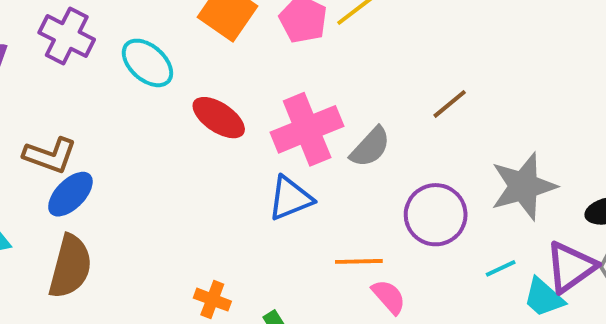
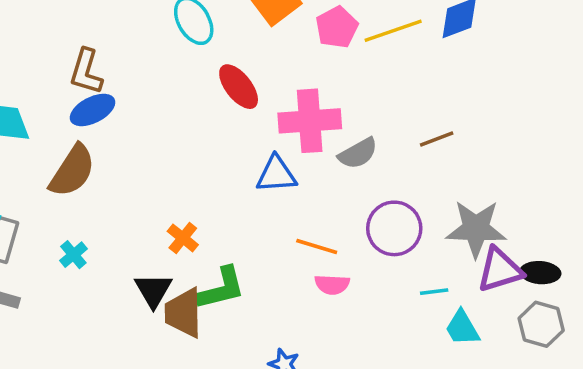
brown L-shape: (50, 155) -> (86, 72), turned 69
purple triangle: (571, 267) -> (500, 270), moved
pink semicircle: (389, 297) -> (332, 284), turned 116

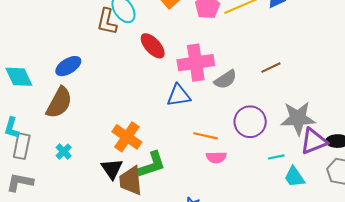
brown L-shape: (86, 72) -> (107, 22), moved
orange cross: (183, 238) -> (127, 137), size x1.6

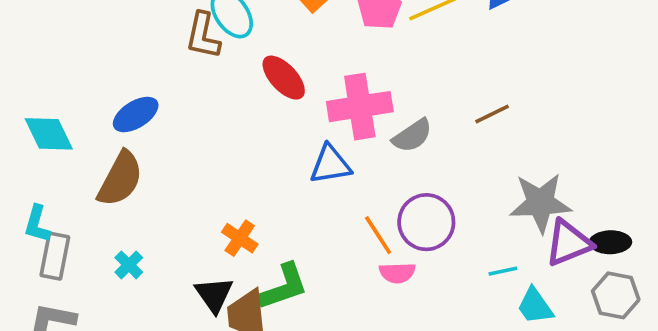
purple circle: (250, 122) -> (426, 222), moved
orange line: (206, 136) -> (378, 235), turned 45
orange cross: (127, 137) -> (240, 238), size x0.7

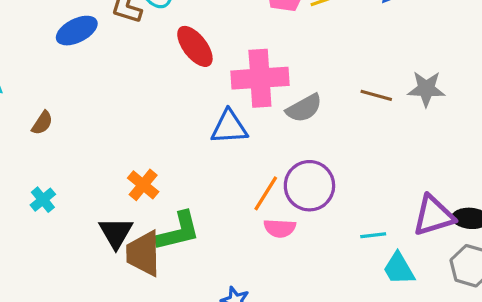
brown line: (492, 114) -> (376, 95), turned 36
blue ellipse: (136, 115) -> (77, 31), moved
brown semicircle: (120, 179) -> (42, 123), size x0.5
gray star: (540, 203) -> (426, 89), moved, size x0.7
orange line: (378, 235) -> (266, 193), turned 60

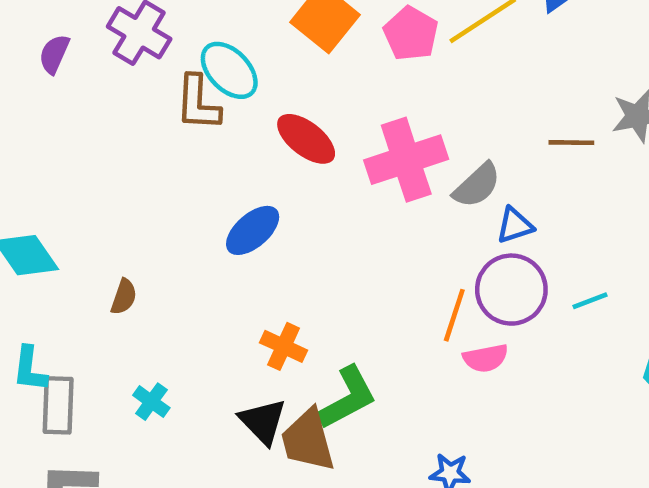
blue ellipse: (77, 31) -> (253, 230), moved
blue triangle: (229, 127) -> (515, 225), moved, size x0.7
cyan line: (373, 235) -> (590, 301), moved

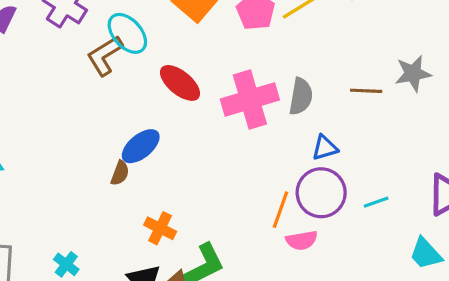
brown L-shape: (198, 103) -> (105, 56), turned 54
gray semicircle: (477, 185) -> (301, 96), moved, turned -39
brown semicircle: (124, 297) -> (120, 173), moved

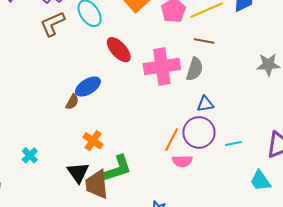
brown L-shape: (105, 56) -> (53, 24), moved
brown line: (366, 91) -> (204, 41), moved

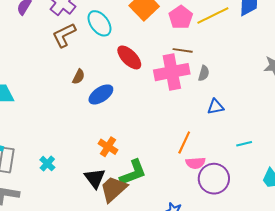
brown line: (204, 41) -> (183, 50), moved
gray semicircle: (195, 69) -> (204, 73), size x0.7
brown semicircle: (72, 102) -> (79, 77), moved
purple circle: (199, 132) -> (214, 179), moved
brown trapezoid: (97, 184) -> (113, 189), turned 56

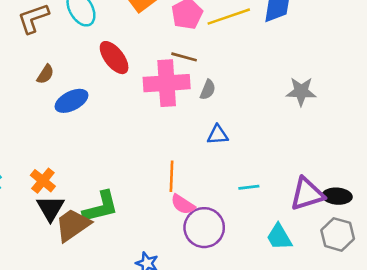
orange line: (184, 143) -> (172, 176), turned -30
orange cross: (108, 147) -> (43, 181), moved
pink semicircle: (195, 163) -> (183, 204), turned 30

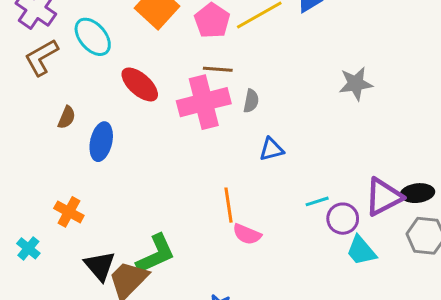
blue ellipse: (72, 101) -> (101, 142), turned -40
orange cross: (43, 181) -> (69, 212), moved
purple circle: (204, 228) -> (343, 219), moved, size x0.7

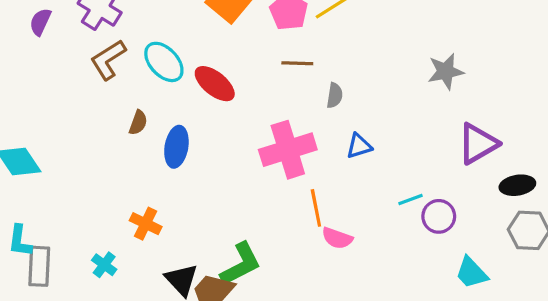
cyan ellipse: (93, 37) -> (164, 62), moved
pink cross: (204, 102) -> (288, 150), moved
purple triangle: (384, 197) -> (478, 144), moved
cyan trapezoid: (361, 251) -> (471, 273), moved

